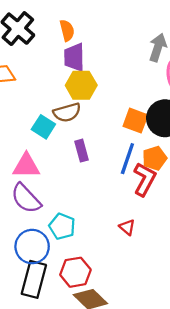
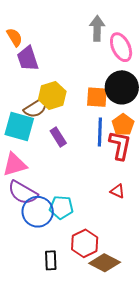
yellow hexagon: (81, 85) -> (52, 95), moved
cyan square: (43, 127) -> (19, 126), size x1.4
blue circle: (32, 247) -> (38, 212), moved
black rectangle: (34, 279) -> (51, 260), size x0.6

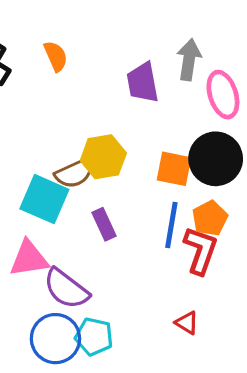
purple trapezoid: (28, 59) -> (143, 83), moved
purple semicircle: (23, 193) -> (66, 289), moved

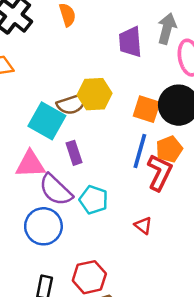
purple rectangle: (104, 224) -> (74, 153), moved
cyan pentagon: (94, 337) -> (94, 200), moved

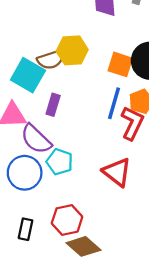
purple rectangle: (74, 153) -> (53, 105), turned 35
cyan pentagon: (94, 200) -> (60, 162), moved
red triangle: (143, 225) -> (117, 172), size x1.8

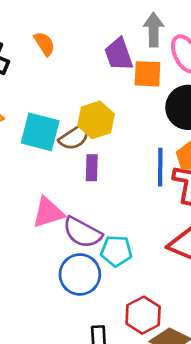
orange square: (120, 64) -> (147, 74), moved
cyan square: (28, 75) -> (40, 132), moved
purple rectangle: (53, 105) -> (92, 168), moved

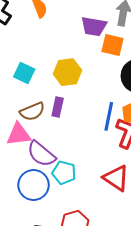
purple trapezoid: (119, 54) -> (94, 26), turned -72
cyan square: (40, 132) -> (24, 73), size x0.7
brown semicircle: (75, 137) -> (32, 111), moved

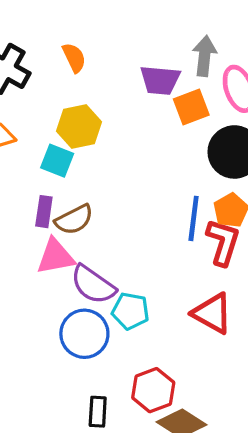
orange square: (112, 45) -> (191, 107), turned -30
yellow hexagon: (67, 72) -> (79, 127), moved
purple rectangle: (58, 107) -> (44, 212), moved

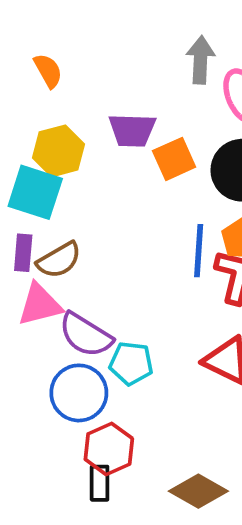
purple trapezoid: (160, 80) -> (132, 130), moved
orange square: (191, 107) -> (174, 159), moved
cyan square: (57, 161) -> (35, 192), size x1.4
red hexagon: (153, 390) -> (109, 449), moved

